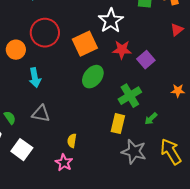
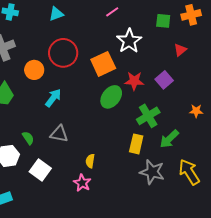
red triangle: (177, 30) -> (180, 50), moved
red star: (122, 50) -> (134, 81), moved
cyan arrow: (35, 78) -> (53, 98), turned -132
green arrow: (151, 119) -> (169, 139), size x1.5

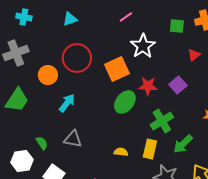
yellow semicircle: (90, 161) -> (121, 152), moved, turned 88

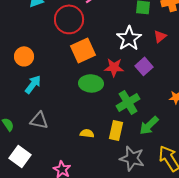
white star: (143, 46) -> (129, 38), moved
red circle: (77, 58) -> (69, 19), moved
orange circle: (48, 75) -> (24, 56), moved
green ellipse: (125, 102) -> (91, 83), turned 55

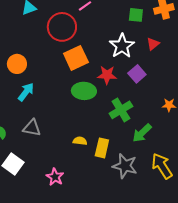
yellow rectangle: (116, 130) -> (102, 148), moved

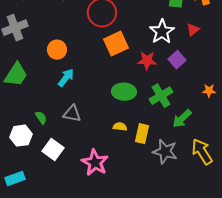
green ellipse: (84, 91) -> (124, 92), moved
pink star: (55, 177) -> (95, 163), size x1.5

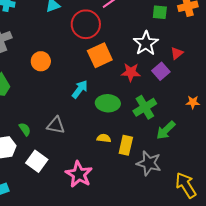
red triangle: (193, 30) -> (177, 53), moved
cyan arrow: (66, 78) -> (80, 89), moved
yellow arrow: (202, 152) -> (186, 185), moved

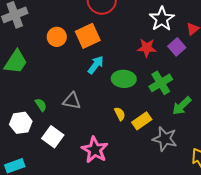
orange square: (100, 55) -> (88, 36), moved
yellow semicircle: (104, 138) -> (120, 114), turned 56
yellow rectangle: (126, 145) -> (142, 121), turned 42

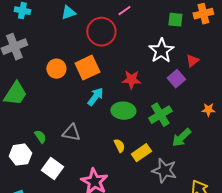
red star: (147, 48) -> (131, 80), moved

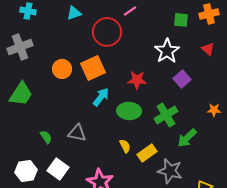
red triangle: (192, 61) -> (208, 49), moved, turned -40
white hexagon: (20, 155) -> (26, 171), moved

